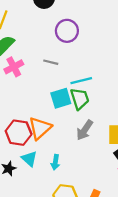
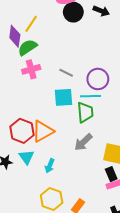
purple circle: (67, 31) -> (98, 79), moved
cyan square: (61, 98) -> (63, 97), moved

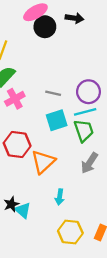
red hexagon: (22, 131) -> (17, 144), moved
cyan triangle: (26, 157) -> (23, 210), moved

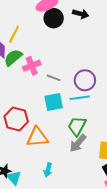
pink cross: (15, 99) -> (32, 66), moved
green trapezoid: (84, 131) -> (77, 126), moved, turned -140
orange triangle: (43, 162) -> (37, 137), turned 30

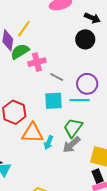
black circle: (54, 18) -> (85, 39), moved
cyan arrow: (48, 170) -> (49, 142), moved

